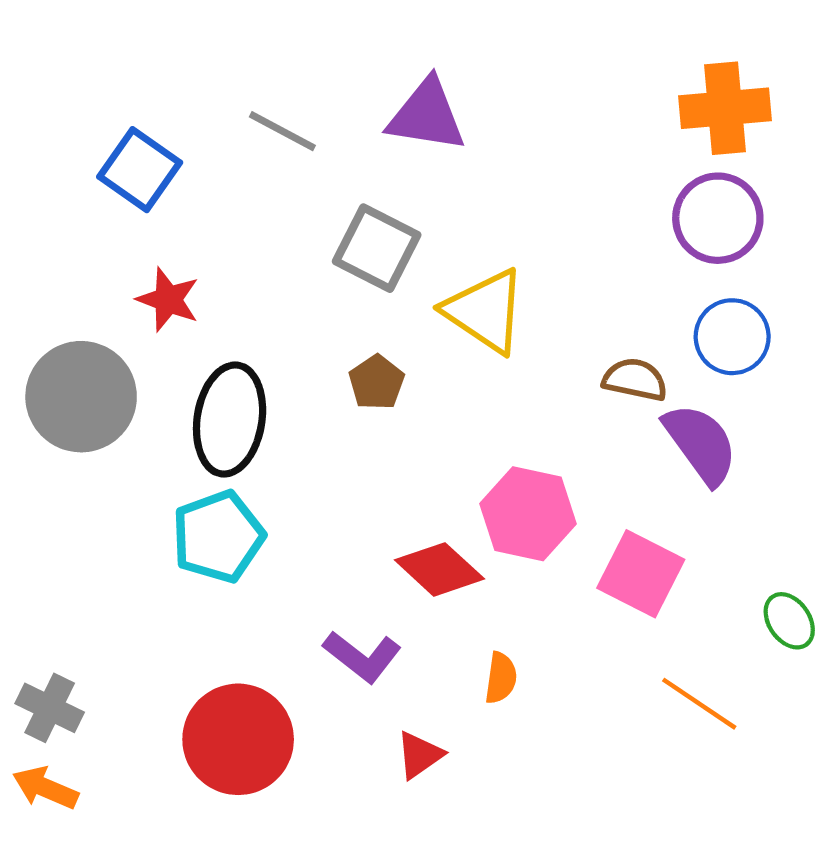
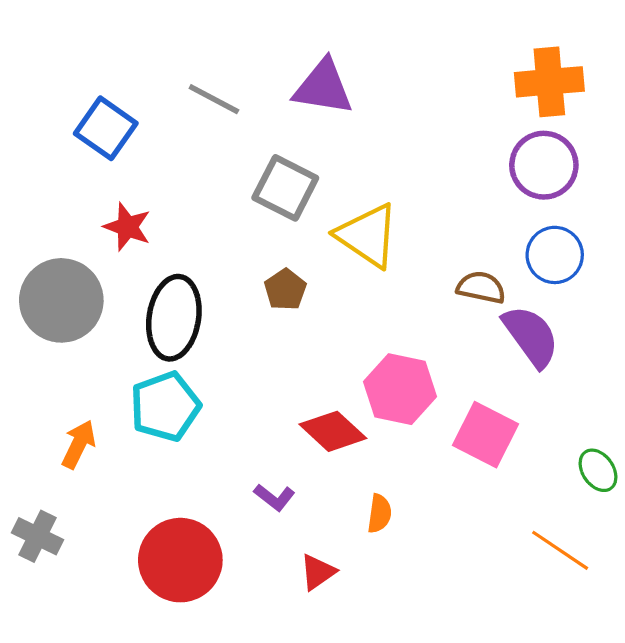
purple L-shape: (362, 657) -> (274, 497), size x0.7
orange line: (699, 704) -> (560, 550), moved
orange arrow: (45, 788) -> (79, 444), moved, turned 93

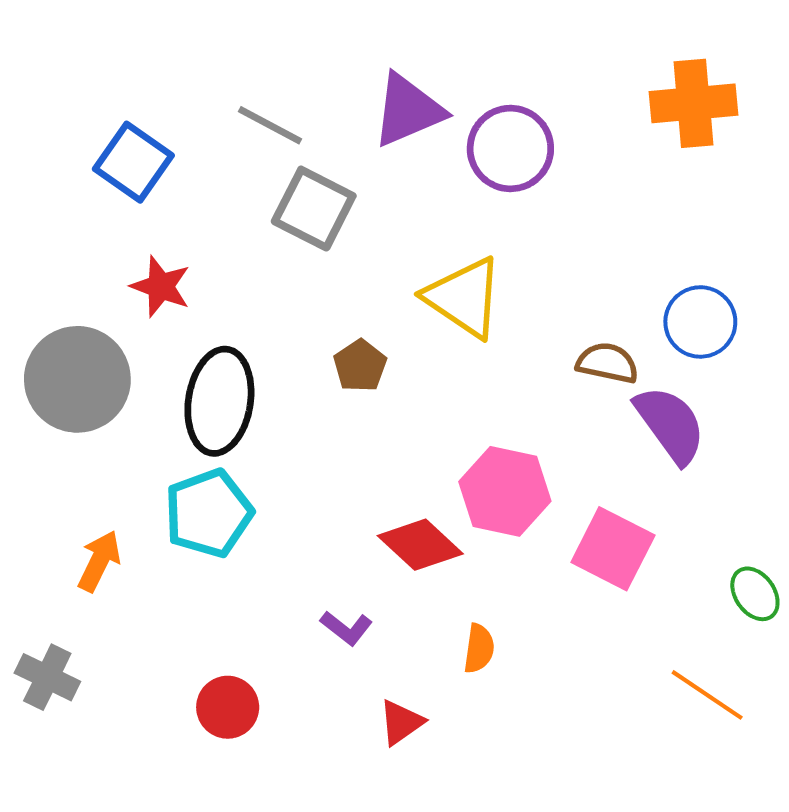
purple triangle: (323, 87) -> (408, 110), turned -32
purple circle: (544, 165) -> (510, 148), moved
gray square: (285, 188) -> (314, 209), moved
red circle: (180, 560) -> (228, 707), size x0.6

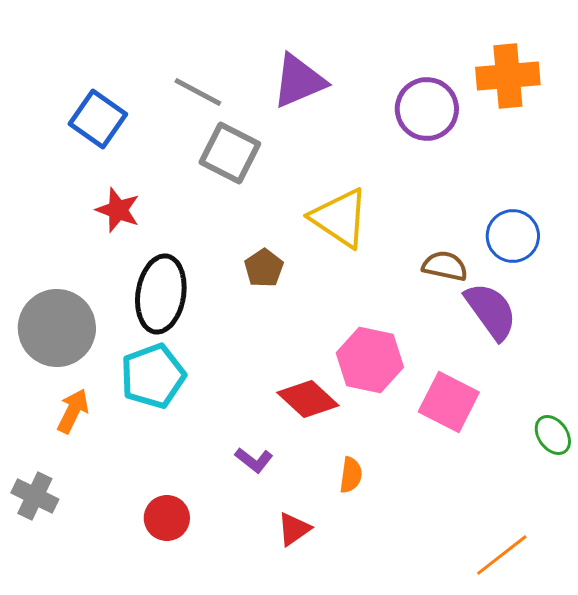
purple circle: (510, 148) -> (427, 109), moved
gray circle: (77, 379) -> (57, 328), moved
orange line: (707, 695) -> (502, 555), moved, turned -72

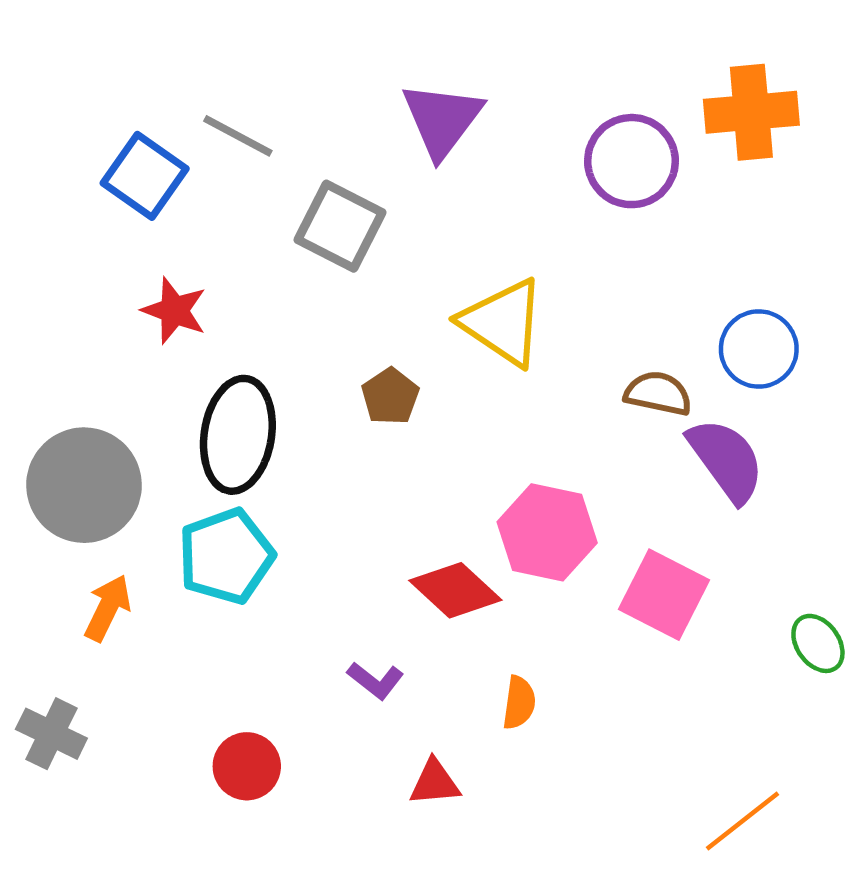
purple triangle: (299, 81) -> (442, 120), turned -30
gray line: (198, 92) -> (238, 136), moved
red triangle: (294, 529) -> (435, 783), turned 30

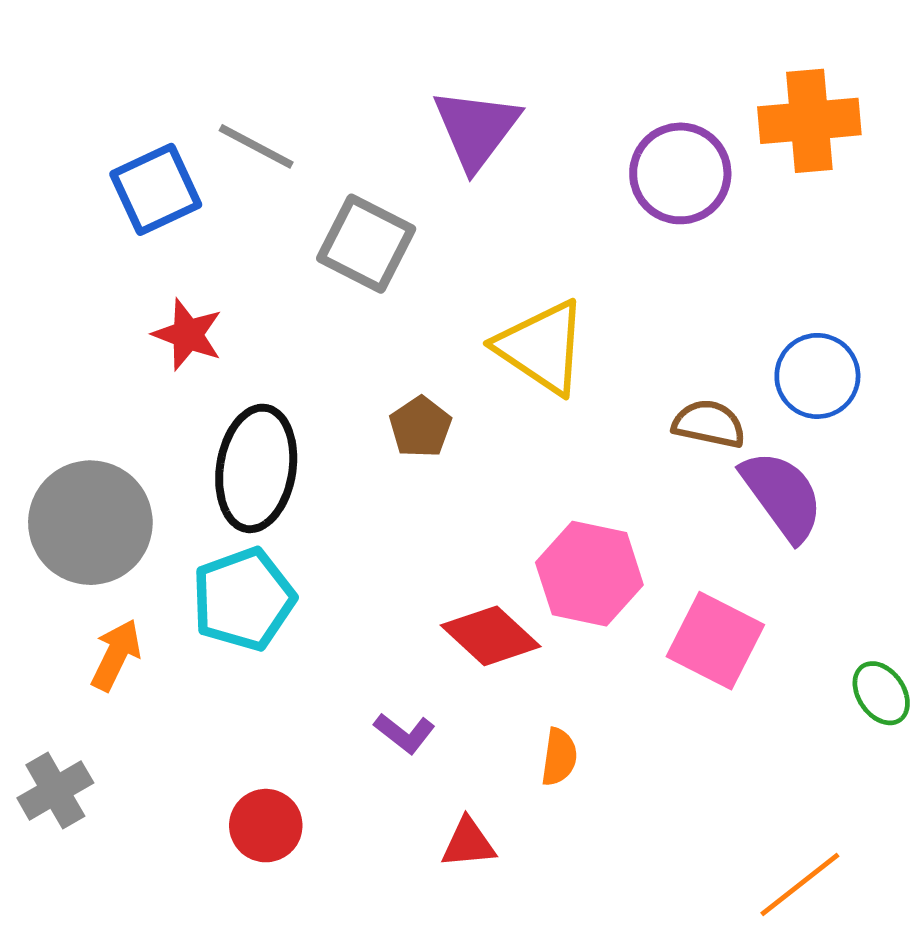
blue square: (145, 176) -> (156, 189), turned 30
gray cross: (51, 734) -> (55, 790), turned 34

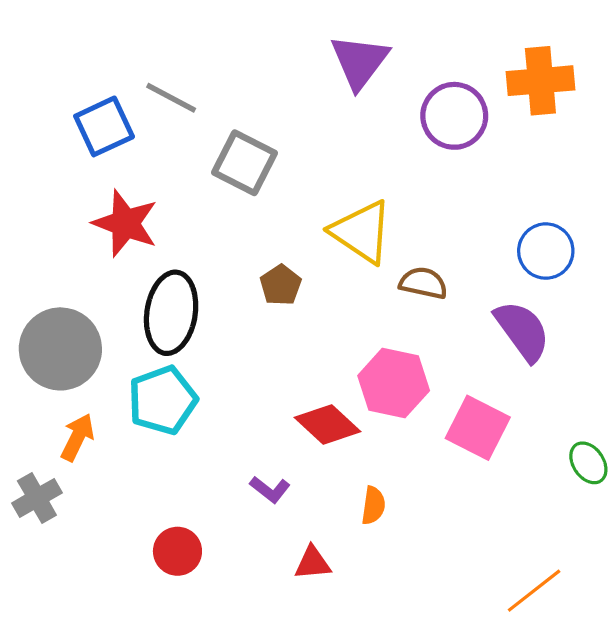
purple triangle: (476, 129) -> (360, 62), moved
red star: (188, 334) -> (125, 223), size x1.4
brown semicircle: (709, 424) -> (423, 283), moved
gray cross: (55, 790) -> (37, 498), moved

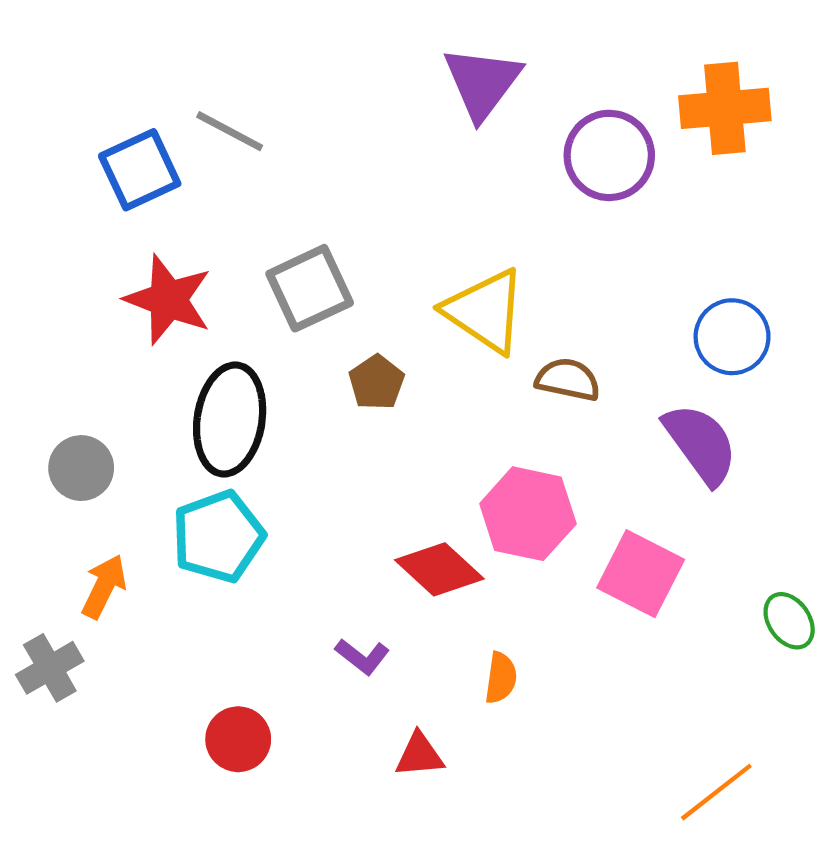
gray square: (245, 163) -> (310, 288), moved, turned 38
gray circle: (60, 349) -> (81, 468), size x0.6

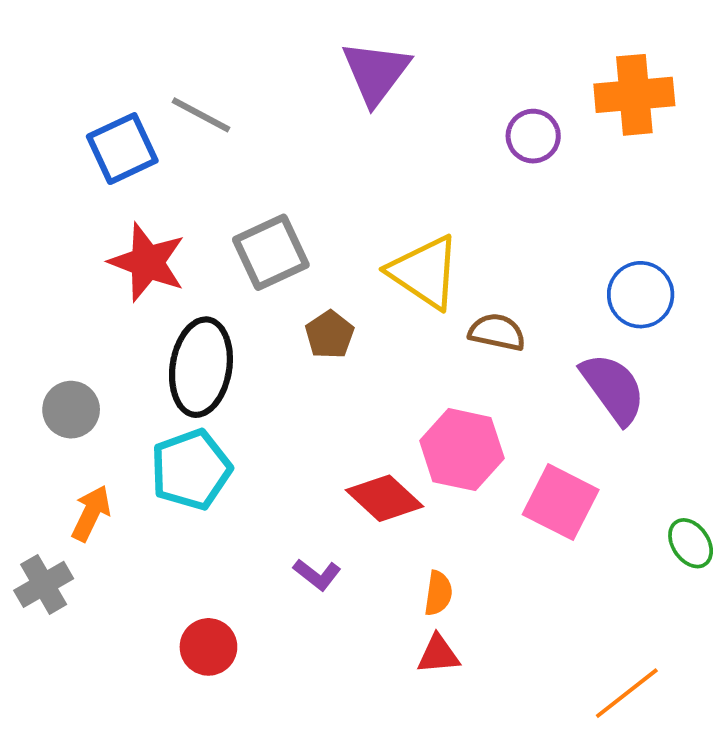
purple triangle: (482, 83) -> (376, 72), moved
purple circle: (609, 155) -> (533, 136), size x0.7
red triangle: (419, 755) -> (438, 654), moved

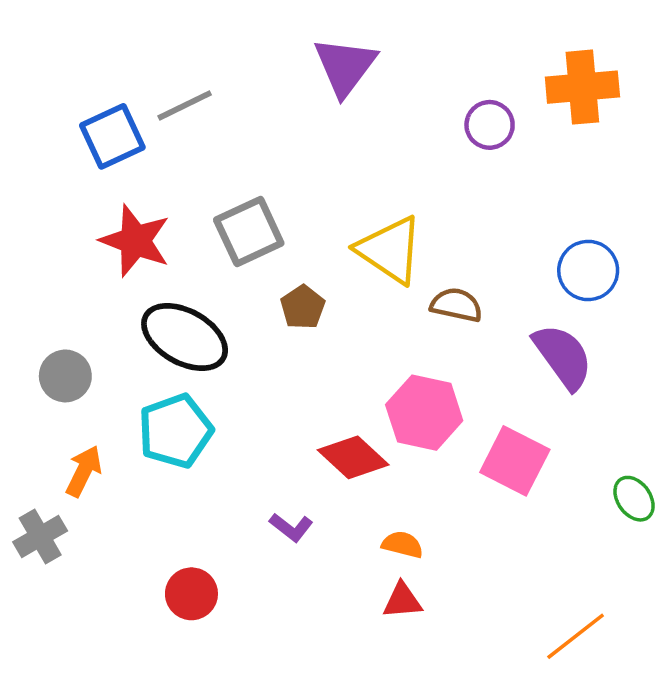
gray line: (201, 115) -> (185, 105), turned -54
black ellipse: (201, 367) -> (185, 337), turned -70
orange semicircle: (438, 593) -> (402, 545), turned -84

